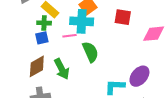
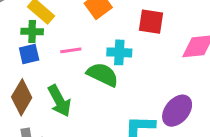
cyan cross: (82, 21) -> (119, 52), moved, size x0.7
green semicircle: (90, 52) -> (103, 75), turned -40
brown diamond: (37, 66) -> (22, 97), turned -30

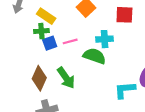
blue square: (29, 54) -> (50, 43), moved

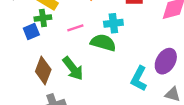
blue square: (50, 43) -> (31, 31), moved
cyan L-shape: (125, 90) -> (139, 79), turned -55

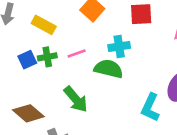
green cross: (43, 18) -> (47, 57), moved
brown diamond: (43, 71) -> (28, 113), moved, turned -68

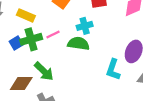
green cross: (47, 57) -> (31, 39), size x1.5
green arrow: (76, 99) -> (44, 71), moved
brown diamond: (28, 113) -> (21, 84), turned -35

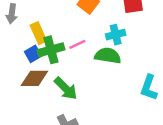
yellow rectangle: (26, 15) -> (38, 33), moved, turned 42
brown diamond: (21, 84) -> (34, 78), moved

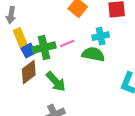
yellow rectangle: (38, 33) -> (20, 38), moved
brown diamond: (34, 78) -> (29, 72), turned -40

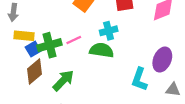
yellow rectangle: (20, 38) -> (24, 36), turned -60
green arrow: (56, 82) -> (63, 80), turned -90

